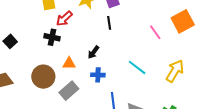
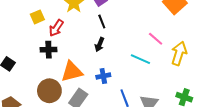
pink line: (155, 32) -> (156, 39), moved
black arrow: (94, 52) -> (99, 44), moved
orange triangle: (69, 63) -> (72, 72), size x1.6

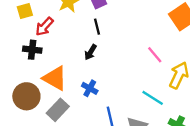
cyan line: (140, 59) -> (153, 98), moved
orange triangle: (72, 72) -> (55, 78), turned 35
blue cross: (103, 76) -> (90, 88), turned 32

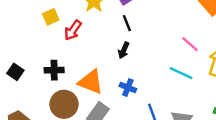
black cross: (32, 50) -> (54, 70), moved
cyan line: (153, 98) -> (181, 73), moved

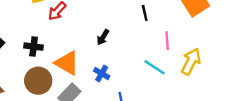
black line: (127, 23) -> (145, 13), moved
pink line: (190, 44) -> (167, 41), turned 36

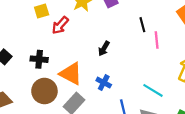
pink line: (167, 41) -> (157, 40), moved
cyan line: (155, 67) -> (153, 90), moved

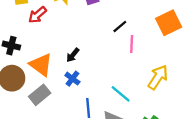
black line: (142, 25) -> (120, 26), turned 56
black arrow: (104, 49) -> (73, 55), moved

